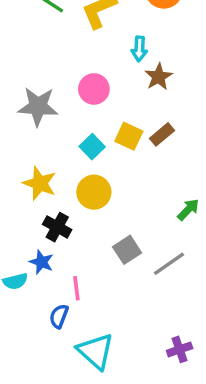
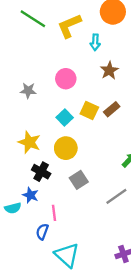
cyan arrow: (139, 49) -> (95, 42), moved
gray star: (38, 106) -> (28, 90), size x0.6
gray square: (127, 250) -> (79, 180), moved

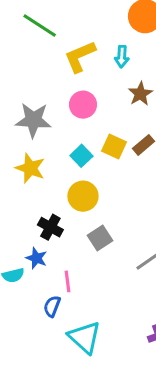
yellow L-shape: (69, 26) -> (80, 57), moved
gray star: (28, 90) -> (33, 120), size x1.6
yellow star: (29, 142) -> (30, 168), moved

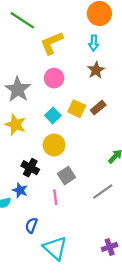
cyan arrow: (122, 57) -> (94, 43), moved
gray star: (33, 120) -> (18, 89), turned 30
pink line: (67, 281) -> (55, 197), moved

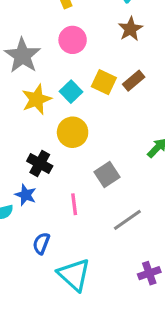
yellow star: (15, 125) -> (37, 99), moved, turned 30
gray square: (66, 176) -> (107, 175), moved
gray line: (103, 191) -> (127, 220), moved

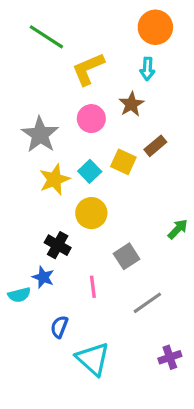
brown star: (130, 29) -> (131, 104), moved
brown rectangle: (134, 81) -> (155, 146), moved

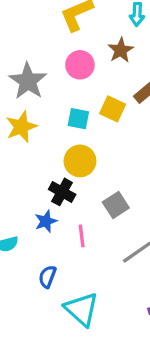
cyan square: (90, 171) -> (78, 119), turned -35
yellow star: (54, 179) -> (21, 127), moved
black cross: (58, 245) -> (62, 192), moved
blue star: (43, 277) -> (46, 221), moved, turned 30

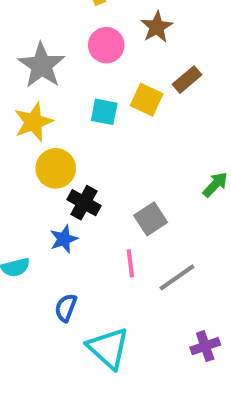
yellow circle: (80, 161) -> (56, 168), moved
pink line: (82, 236) -> (130, 263), moved

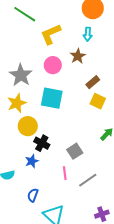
yellow square: (147, 100) -> (98, 101), moved
cyan square: (104, 112) -> (52, 98), size x1.6

